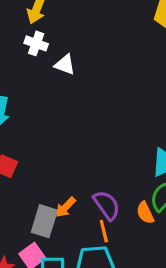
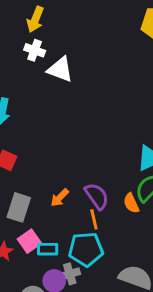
white triangle: (65, 65) -> (60, 70), size x1.4
gray rectangle: (44, 221) -> (19, 207), moved

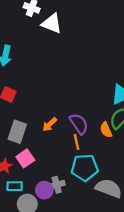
cyan rectangle: (48, 249) -> (15, 186), moved
cyan pentagon: (86, 249) -> (85, 168), moved

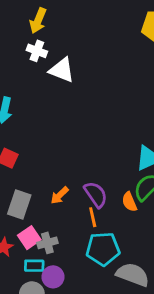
gray cross: (57, 185) -> (47, 243), moved
cyan rectangle: (15, 186) -> (34, 266), moved

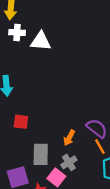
gray cross: (47, 243) -> (69, 162), moved

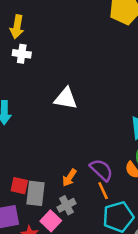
white triangle: (41, 41) -> (66, 98), moved
red square: (21, 122) -> (19, 186), moved

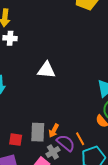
purple semicircle: (101, 170) -> (66, 143), moved
gray rectangle: (36, 193) -> (38, 132), moved

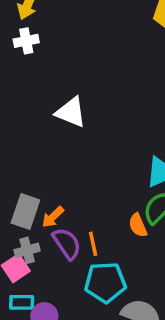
white cross: (10, 38) -> (26, 41), turned -32
gray cross: (53, 152) -> (27, 250), moved

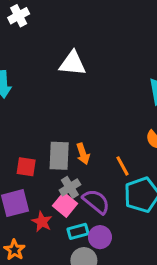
orange arrow: (53, 217) -> (83, 154), turned -48
purple semicircle: (67, 244) -> (96, 202), moved

